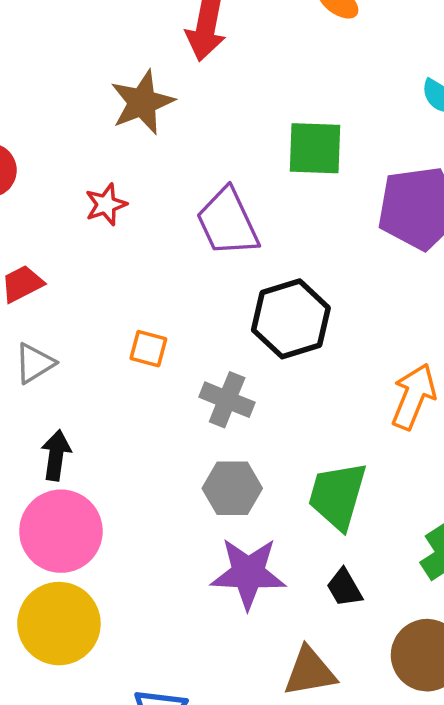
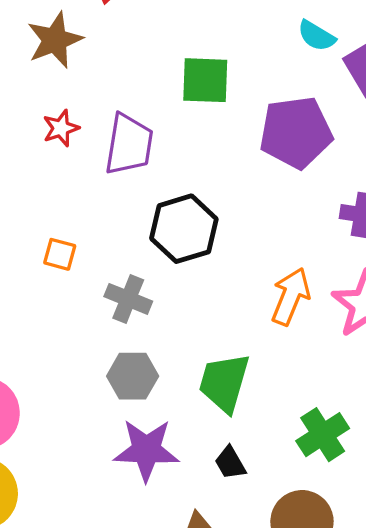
red star: (106, 204) -> (61, 128), moved
purple trapezoid: (228, 222) -> (129, 144), turned -146

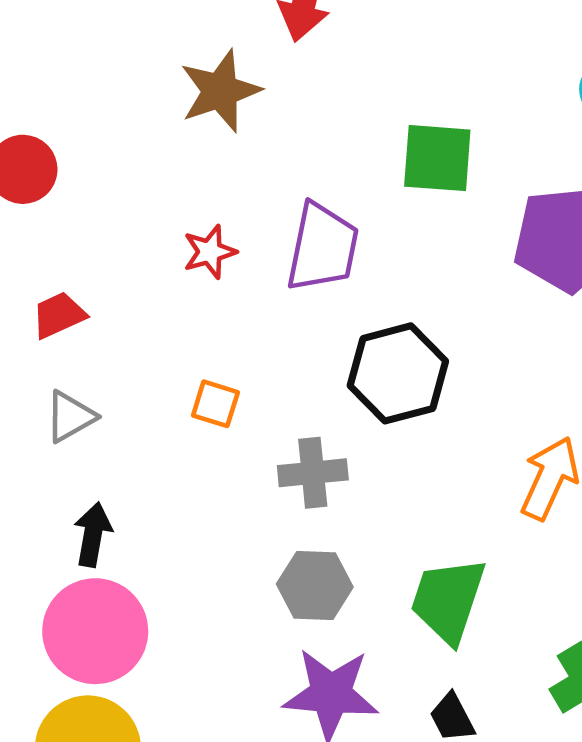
red star: (61, 128) -> (210, 252), moved
gray cross: (128, 299) -> (313, 473), turned -30

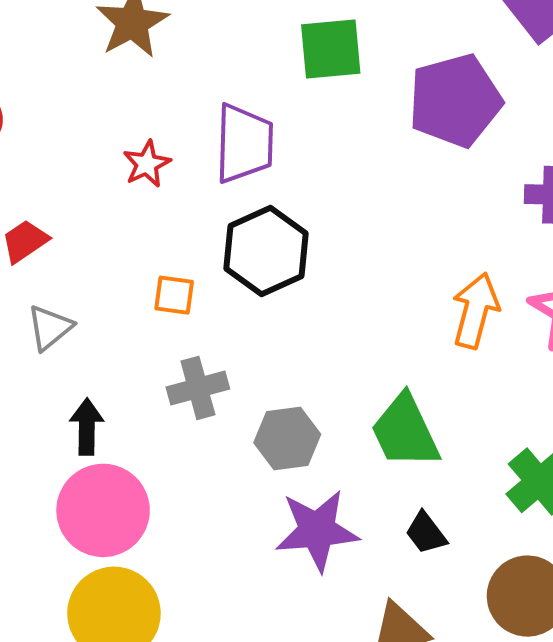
black hexagon: (398, 373) -> (266, 251), moved
gray cross: (313, 473) -> (198, 388), moved
green trapezoid: (448, 600) -> (405, 432), turned -34

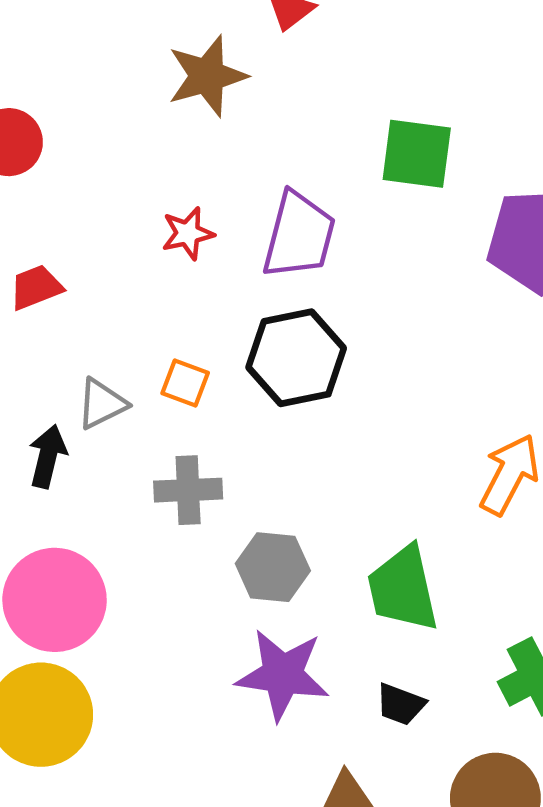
gray triangle: (50, 328) -> (102, 404), moved
black arrow: (87, 427) -> (48, 456), moved
black trapezoid: (426, 533) -> (401, 704), turned -45

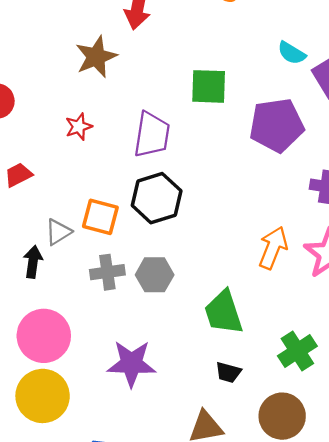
red star: (188, 233) -> (79, 127), moved
orange square: (185, 383) -> (100, 217), size x1.5
gray hexagon: (273, 567) -> (155, 275), moved
purple star: (283, 675) -> (131, 364), moved

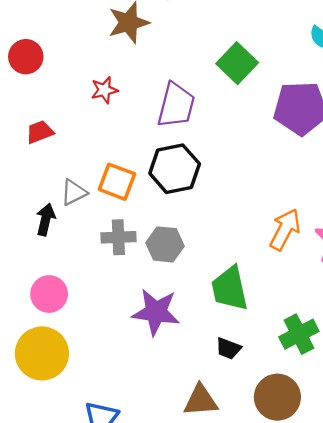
green square: (209, 86) -> (237, 63), turned 36
pink circle: (44, 336) -> (49, 294), size x0.7
purple star: (131, 364) -> (156, 312), moved

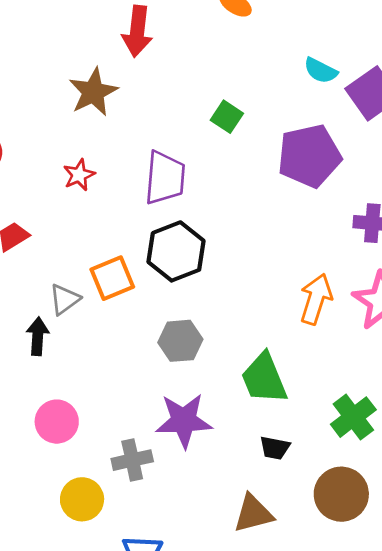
green square: (237, 63) -> (227, 117), size x0.7
orange square: (117, 182) -> (112, 278), turned -33
gray cross: (118, 237) -> (132, 460), moved
yellow circle: (42, 353) -> (82, 499), moved, size x0.7

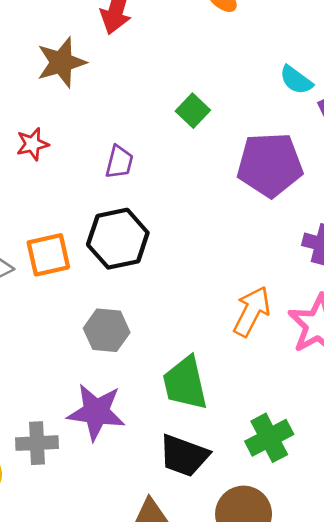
purple trapezoid: (165, 178) -> (119, 162), size x0.6
black trapezoid: (275, 448) -> (184, 456), size x1.6

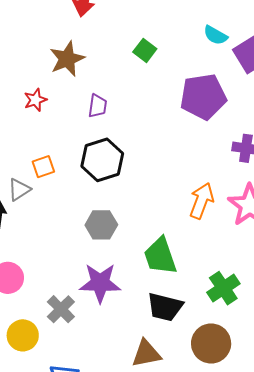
brown star: (61, 62) -> (67, 59), moved
green square: (193, 111) -> (145, 50), moved
orange square: (48, 255) -> (43, 167), moved, size x0.7
gray cross: (37, 443) -> (61, 309), turned -36

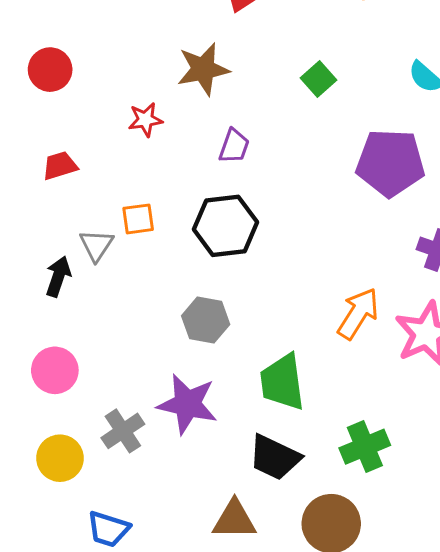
gray triangle: (19, 189) -> (96, 245), turned -35

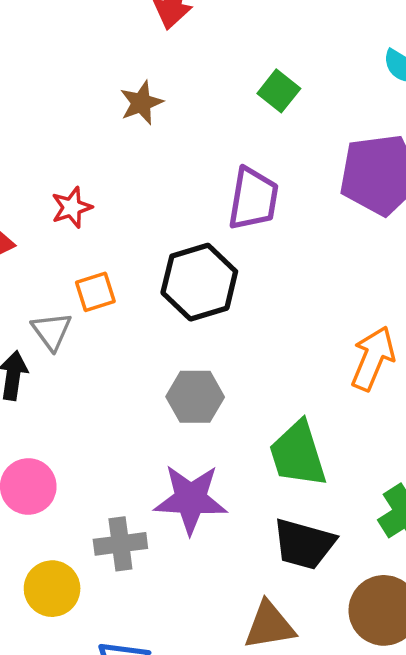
brown star: (203, 69) -> (141, 103), size x0.7
red star: (145, 120) -> (72, 207), moved
purple trapezoid: (234, 146) -> (253, 199), moved, size x1.5
gray cross: (123, 431) -> (120, 544), turned 36

